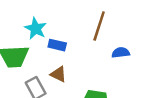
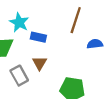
brown triangle: (58, 74) -> (40, 63), turned 35

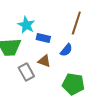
blue semicircle: (95, 44) -> (66, 50), moved, turned 136
brown triangle: (40, 63) -> (44, 61), turned -40

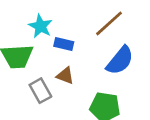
brown line: (76, 23) -> (109, 23), turned 30
blue semicircle: (66, 50) -> (120, 60), moved, size x1.6

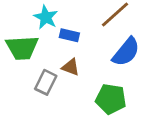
gray rectangle: (40, 91) -> (46, 82), turned 55

